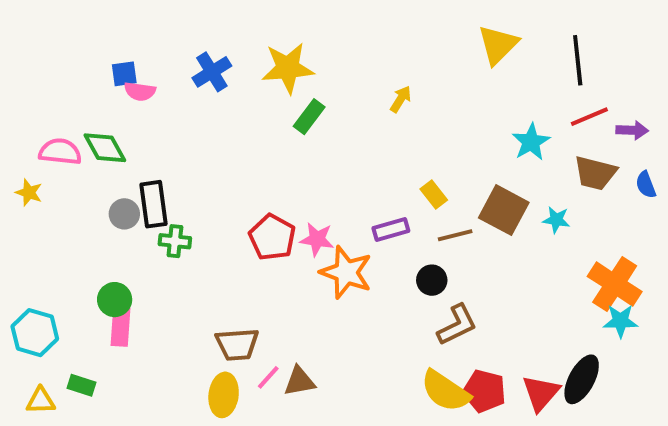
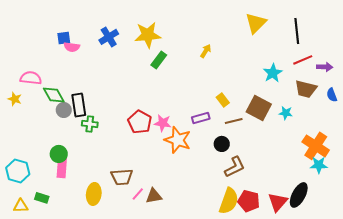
green diamond: (105, 148) -> (54, 95), moved
yellow semicircle: (445, 391) -> (229, 201), turned -104
yellow ellipse: (224, 395) -> (94, 194), moved

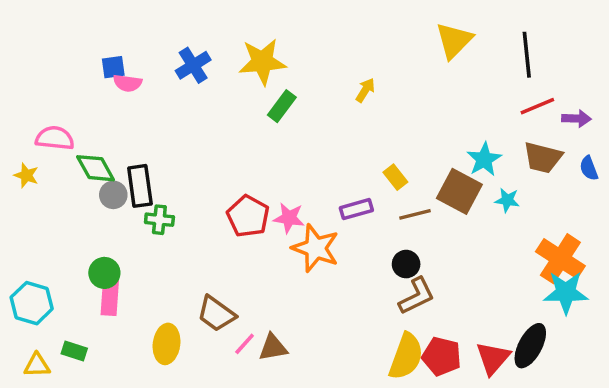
cyan star: (273, 73) -> (484, 159), moved
black circle: (222, 144) -> (406, 264), moved
cyan star: (319, 165) -> (566, 292), size x1.4
brown trapezoid: (122, 177) -> (216, 314), turned 40

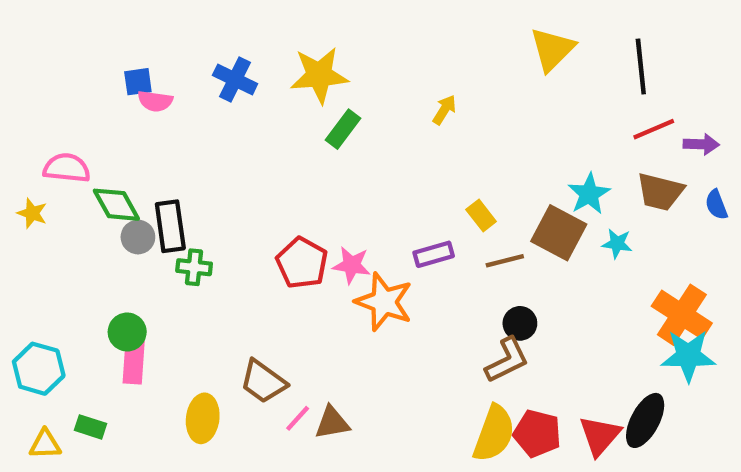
blue cross: (193, 65) -> (235, 79), turned -32
black circle: (406, 264) -> (520, 323), moved

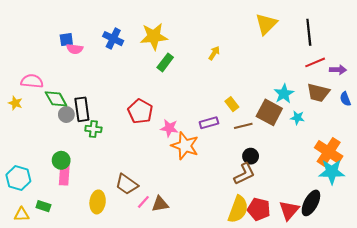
red pentagon: (302, 263) -> (140, 111), moved

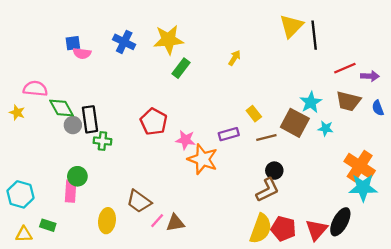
black line: (309, 32) -> (314, 35), moved
green circle: (61, 160) -> (77, 176), moved

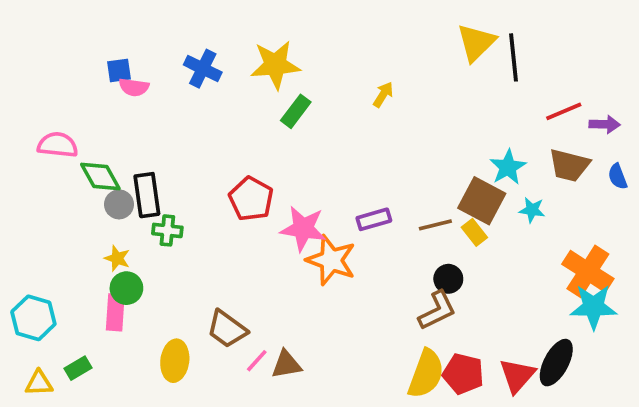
yellow star: (17, 113) -> (117, 258), moved
yellow rectangle: (254, 114) -> (474, 232), moved
pink star: (186, 140) -> (303, 229), size x1.4
green rectangle: (48, 225) -> (78, 368), turned -49

